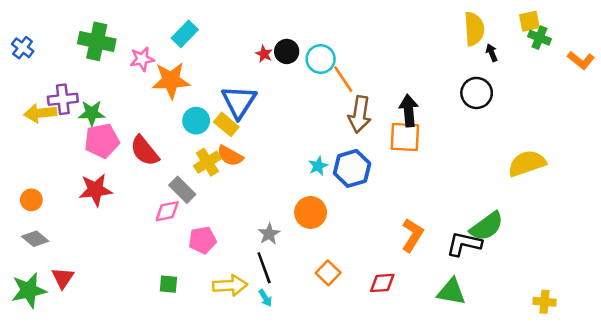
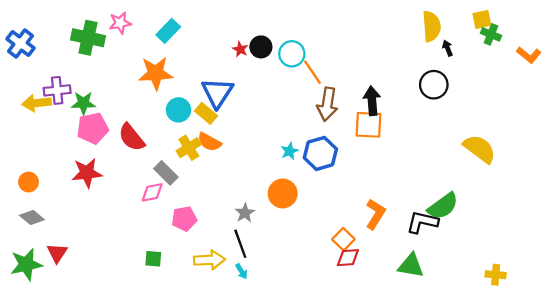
blue cross: (23, 48) -> (20, 44), size x1.4
pink star: (142, 59) -> (120, 23), moved
yellow semicircle: (527, 163) -> (480, 149), turned 56
orange square: (328, 273) -> (343, 239), moved

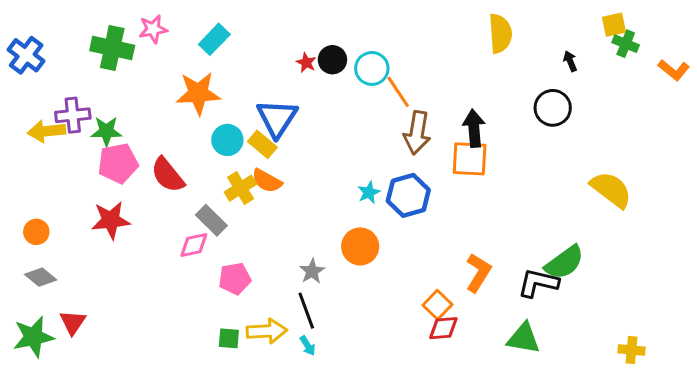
yellow semicircle: (431, 26) -> (500, 33), moved
green square: (153, 259) -> (229, 338), moved

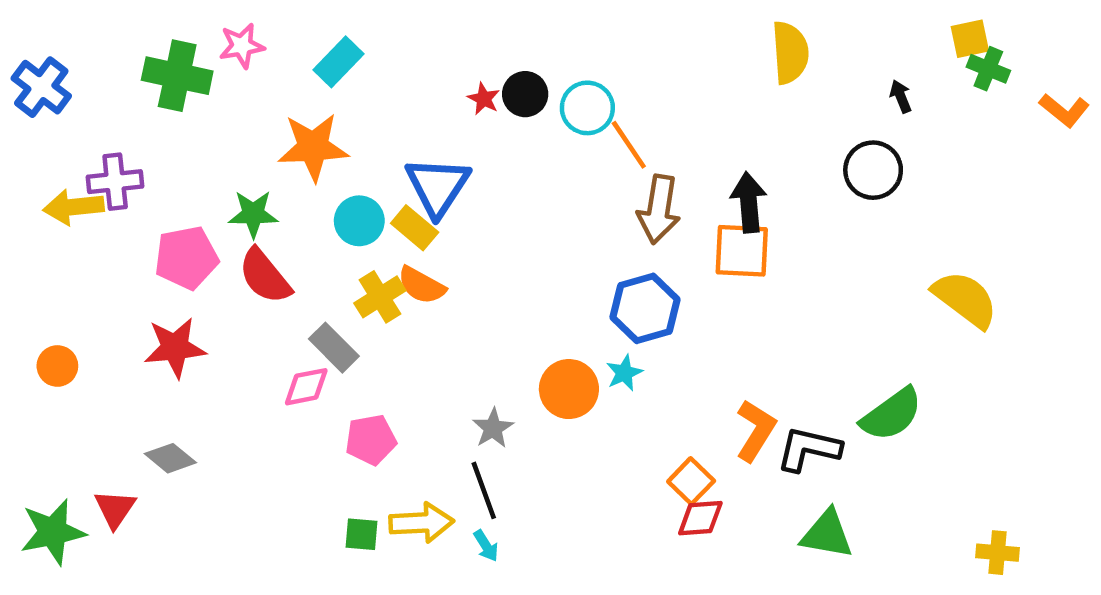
green star: (106, 131) -> (253, 214), moved
cyan star: (369, 192) -> (624, 373), moved
gray diamond: (41, 277) -> (170, 458), moved
black L-shape: (538, 283) -> (809, 449), moved

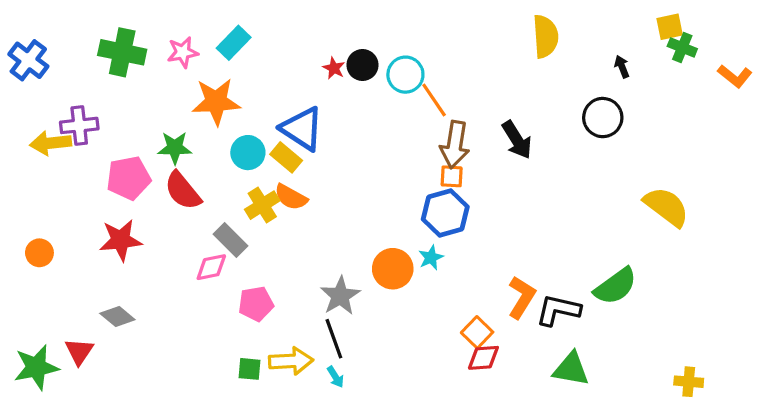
pink star: (242, 46) -> (183, 52), moved
blue triangle: (438, 186) -> (302, 129), turned -30
black arrow: (749, 202) -> (517, 140), turned 153
orange square: (742, 251) -> (452, 176), moved, size x0.6
gray star: (493, 428) -> (340, 296), size x1.4

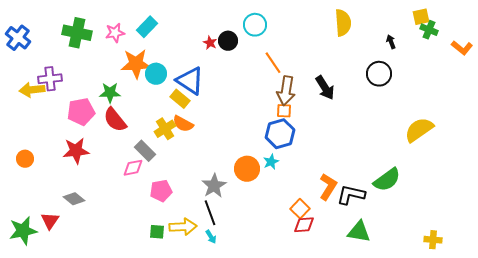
cyan circle: (405, 75) -> (255, 25), moved
cyan circle: (248, 153) -> (156, 74), moved
yellow semicircle: (666, 207) -> (419, 130), turned -72

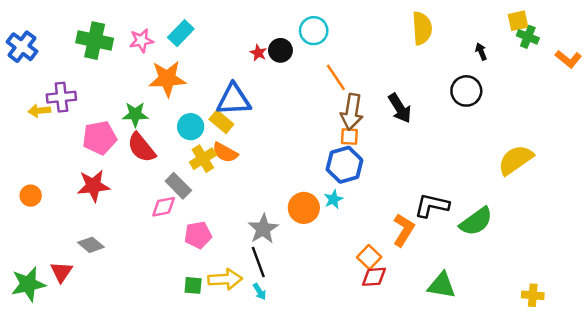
cyan circle: (156, 74) -> (191, 127), moved
blue triangle: (190, 81) -> (234, 100), turned -36
yellow arrow: (32, 90) -> (39, 111), size x0.7
black L-shape: (351, 195) -> (432, 205), moved

